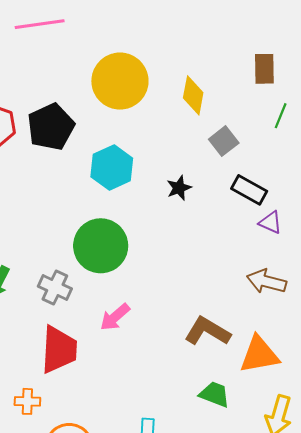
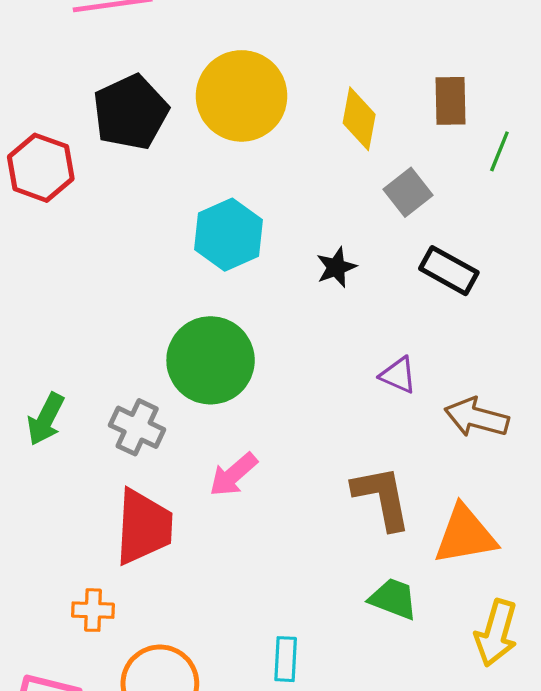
brown rectangle: (264, 69) -> (450, 101), moved
black pentagon: (51, 127) -> (131, 112), moved
purple triangle: (270, 222) -> (398, 375), moved
brown L-shape: (207, 331) -> (382, 497), turned 48

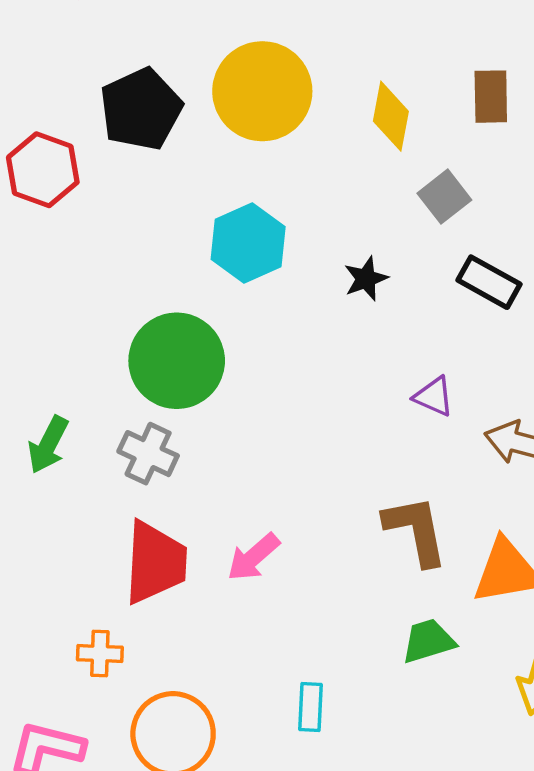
green circle: (211, 360) -> (177, 361), moved
pink arrow: (233, 475) -> (253, 557), moved
green trapezoid: (393, 599) -> (428, 641), turned -38

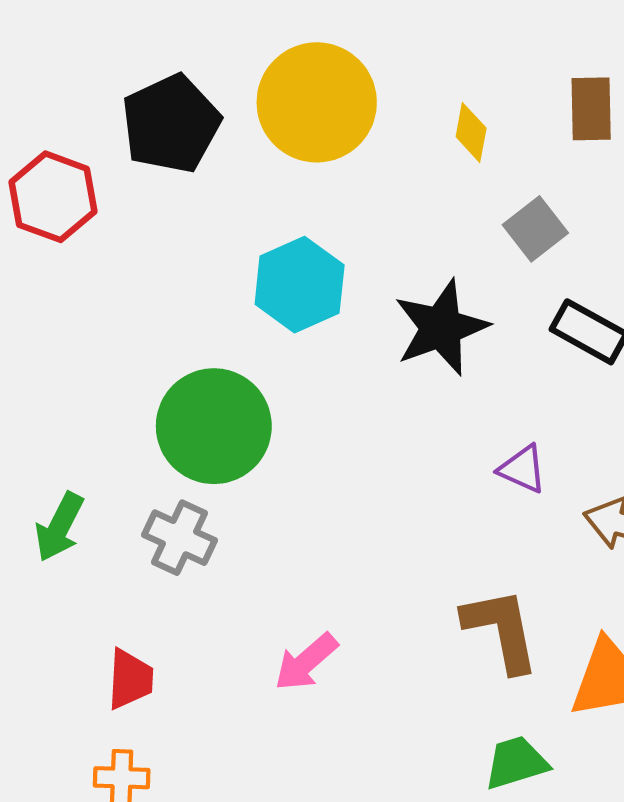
yellow diamond: (391, 116) -> (471, 132), size x0.7
black star: (366, 279) -> (441, 328), size x1.8
red trapezoid: (155, 562) -> (130, 679), moved, size x0.6

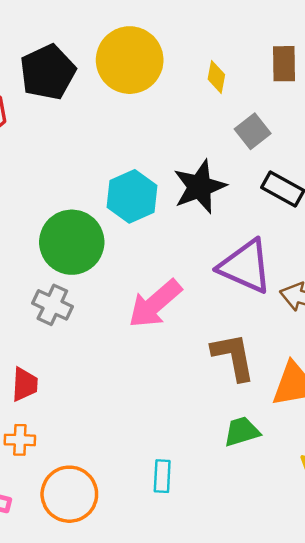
cyan hexagon: (300, 285) -> (132, 196), moved
purple triangle: (523, 469) -> (245, 266), size x2.0
pink arrow: (306, 662) -> (155, 304), moved, size x1.5

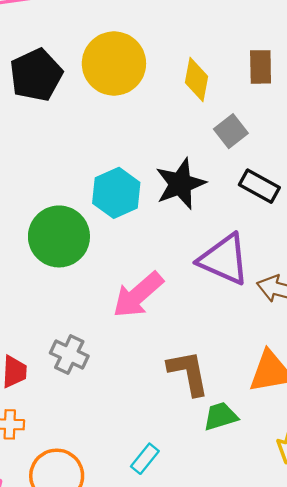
yellow diamond: (216, 77) -> (196, 80), size x1.4
gray cross: (52, 305) -> (69, 354), moved
brown L-shape: (233, 357) -> (188, 373), moved
cyan rectangle: (162, 476) -> (145, 459), turned 36

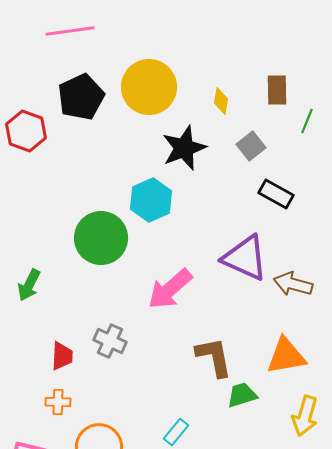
yellow diamond: (196, 80) -> (221, 101), size x0.7
black star: (180, 184) -> (184, 148), moved

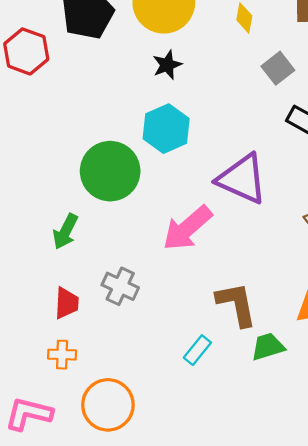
black star: (184, 148) -> (167, 65), moved, size x0.6
purple triangle: (245, 258) -> (242, 179), moved
green arrow: (29, 285) -> (65, 232), moved
cyan rectangle: (176, 432) -> (197, 350), moved

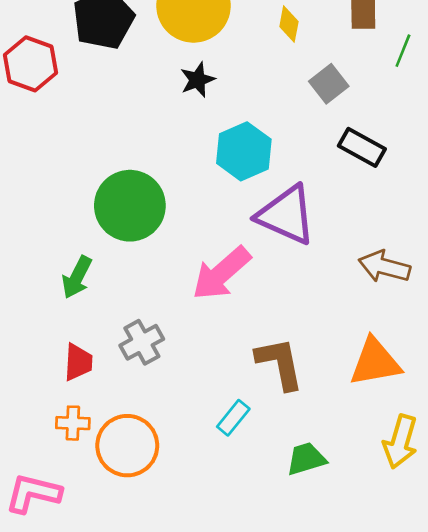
cyan hexagon: (166, 129) -> (244, 151), moved
gray cross: (120, 286) -> (142, 342), turned 36
green trapezoid: (268, 347) -> (306, 459), moved
orange circle: (108, 405) -> (127, 446), moved

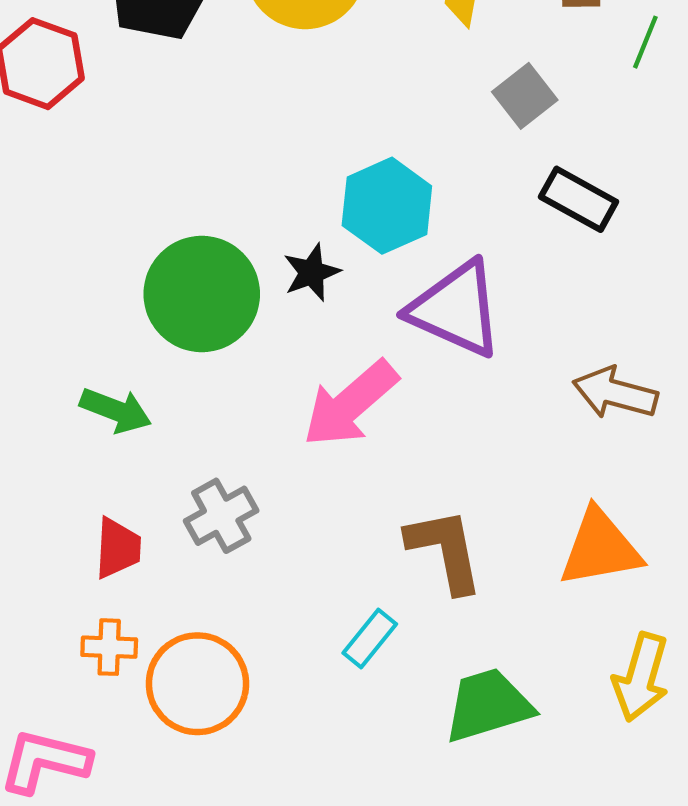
black star: (197, 80) -> (312, 272), moved
green arrow: (77, 277) -> (116, 410), turned -96
green trapezoid: (306, 459) -> (488, 705), size x1.4

